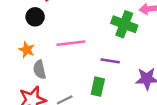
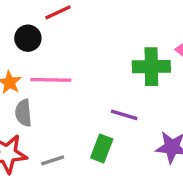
green cross: (124, 24) -> (151, 67), turned -30
pink line: (71, 43) -> (51, 80), moved

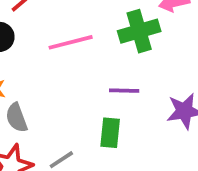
pink line: (51, 80) -> (71, 42), moved

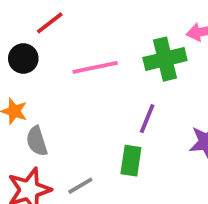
purple line: (124, 91) -> (147, 119), turned -72

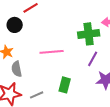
pink line: (95, 67) -> (52, 52), moved
purple line: (147, 119) -> (93, 59), moved

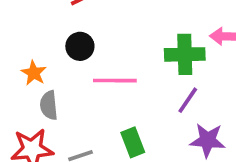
black circle: (15, 25) -> (80, 46), moved
green rectangle: (65, 85) -> (133, 142), turned -42

